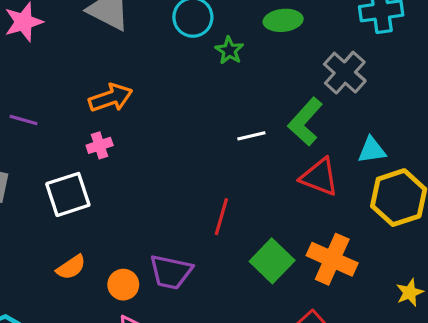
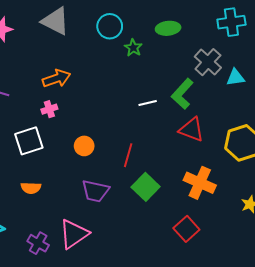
cyan triangle: (372, 150) -> (236, 77), moved
green square: (272, 261) -> (146, 187), moved
orange semicircle: (71, 267) -> (31, 188), turned 36
orange circle: (123, 285) -> (84, 146), moved

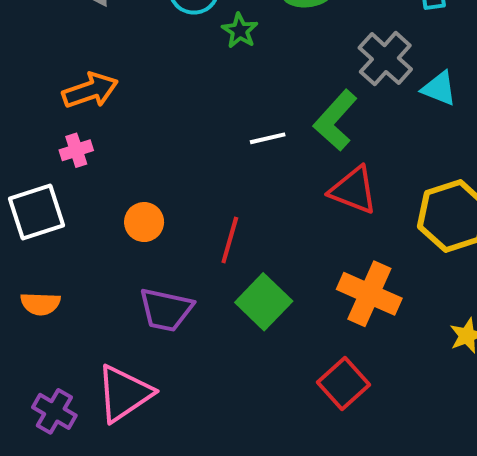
cyan triangle: (236, 77) -> (439, 88), turned 30

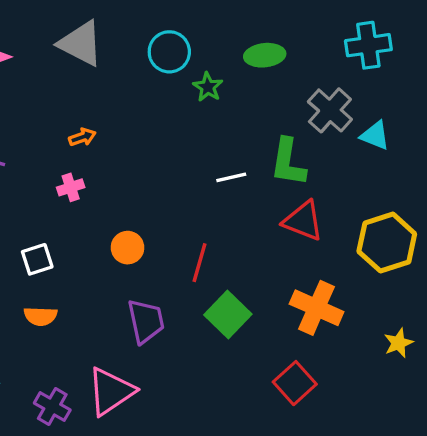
orange arrow: (90, 90) -> (82, 137), size x0.6
green L-shape: (335, 120) -> (288, 162), turned -33
white square: (36, 212) -> (37, 259), moved, size x0.7
purple trapezoid: (166, 310) -> (146, 321), turned -114

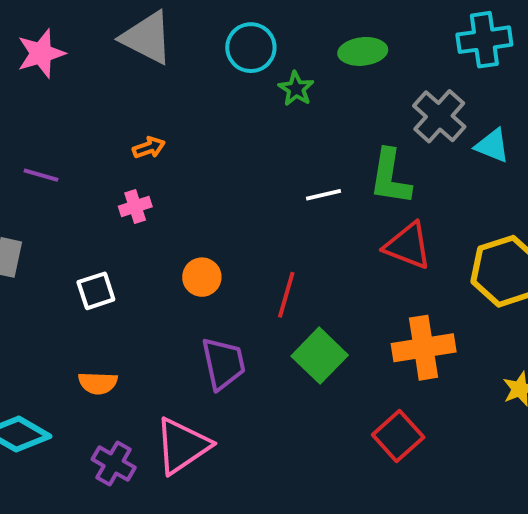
orange cross: (317, 308) -> (424, 348), turned -33
orange semicircle: (41, 316) -> (98, 383), moved

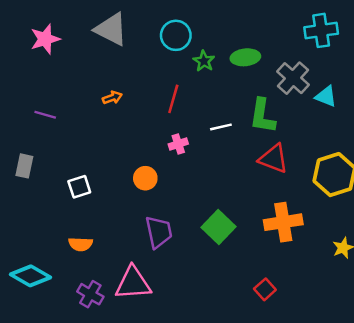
green ellipse: (363, 51) -> (245, 57), moved
pink cross: (135, 206) -> (178, 144), moved
red line: (286, 295) -> (173, 99), moved
red square: (398, 436) -> (265, 289), moved, size x0.7
pink triangle: (182, 446) -> (133, 283), turned 30

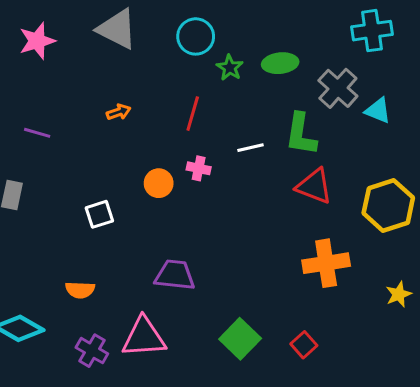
pink cross: (178, 144) -> (199, 168), turned 30
orange circle: (145, 178) -> (159, 183), moved
white square: (79, 187) -> (99, 214), moved
green square: (219, 227) -> (240, 339), moved
purple trapezoid: (159, 232) -> (175, 275), turned -72

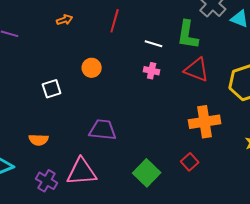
white line: (250, 148) -> (154, 44), turned 30
pink cross: (199, 168) -> (152, 71), moved
red square: (304, 345) -> (190, 162), moved

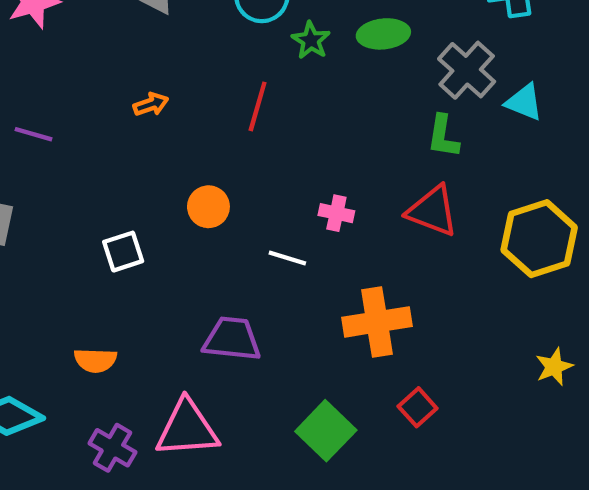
green L-shape: (188, 35) -> (443, 136), moved, size x0.7
white line: (154, 44) -> (287, 258), moved
orange cross: (205, 122) -> (377, 322), moved

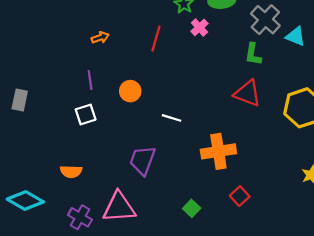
purple line: (34, 134) -> (90, 80), moved, turned 66
pink cross: (336, 213) -> (199, 27), moved, turned 36
purple trapezoid: (232, 339) -> (143, 160), turned -76
green square: (326, 431) -> (192, 208), size x0.6

